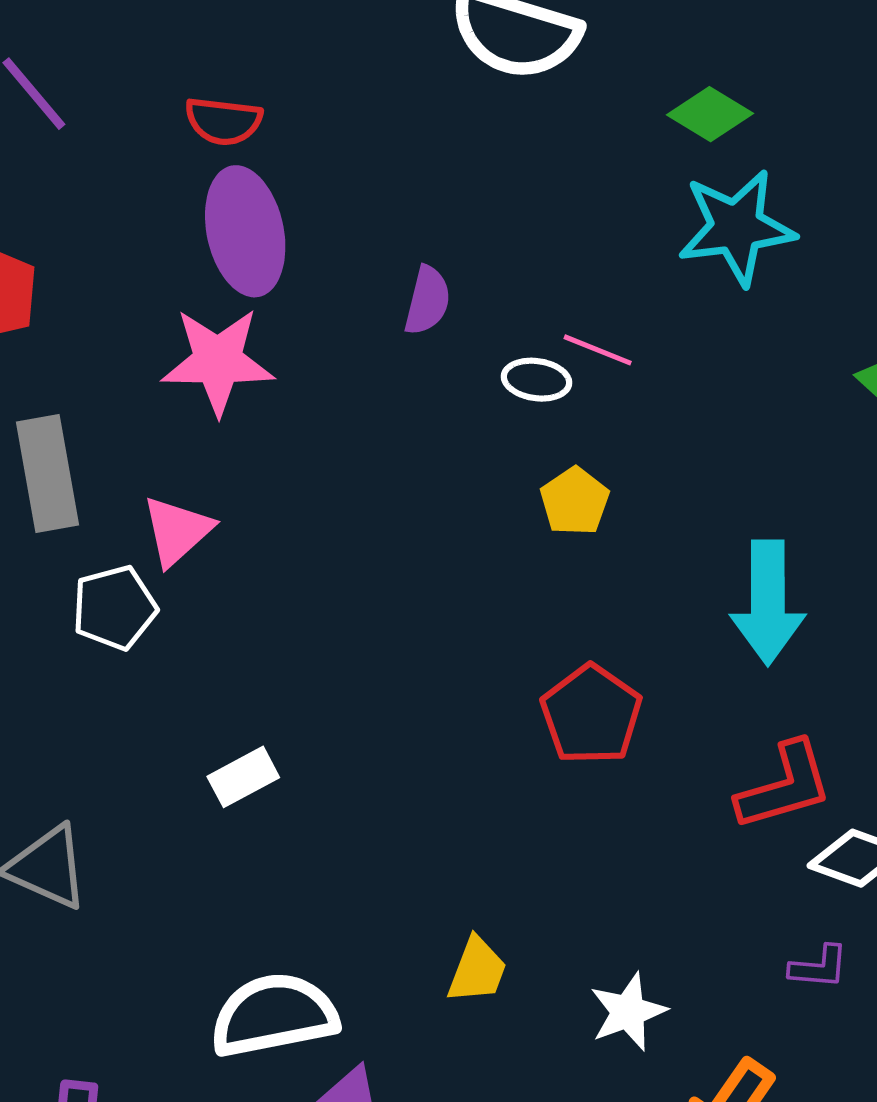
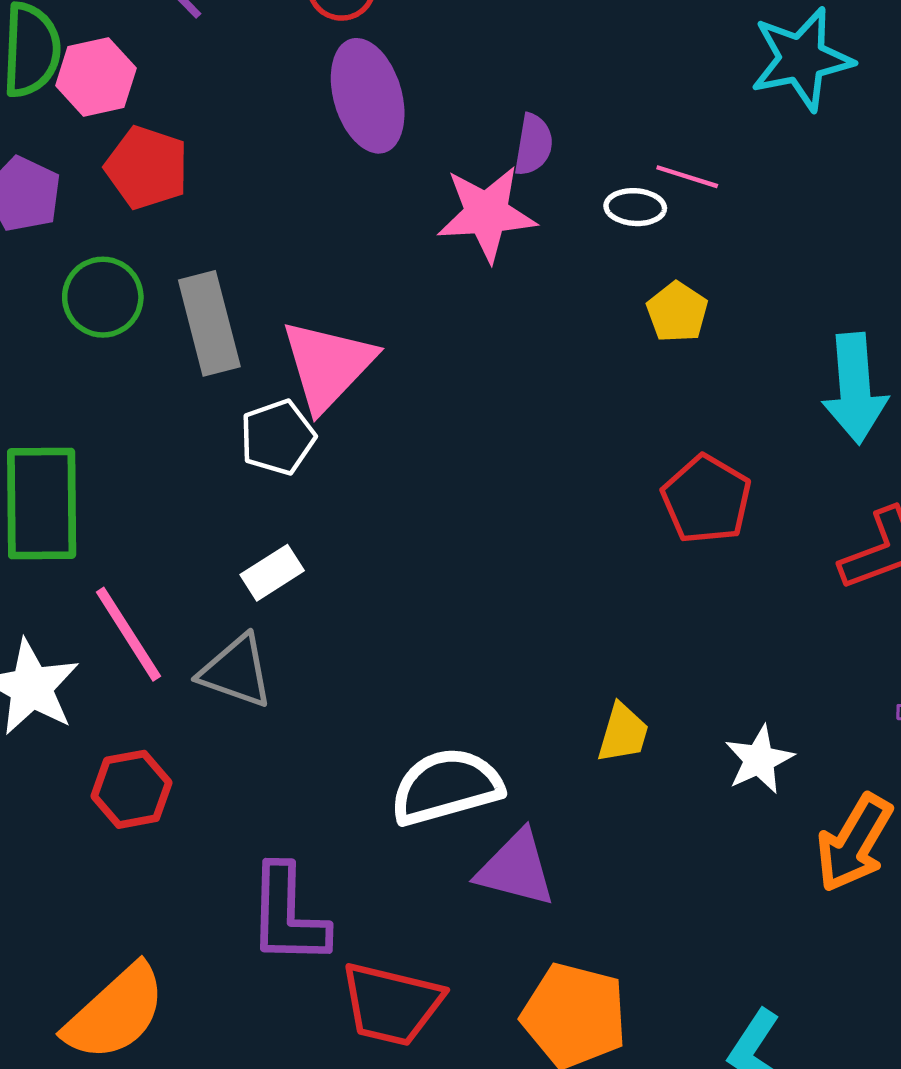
pink star: (218, 361) -> (487, 214), moved
pink triangle: (177, 531) -> (328, 365), size x1.5
white rectangle: (243, 777) -> (272, 573), moved

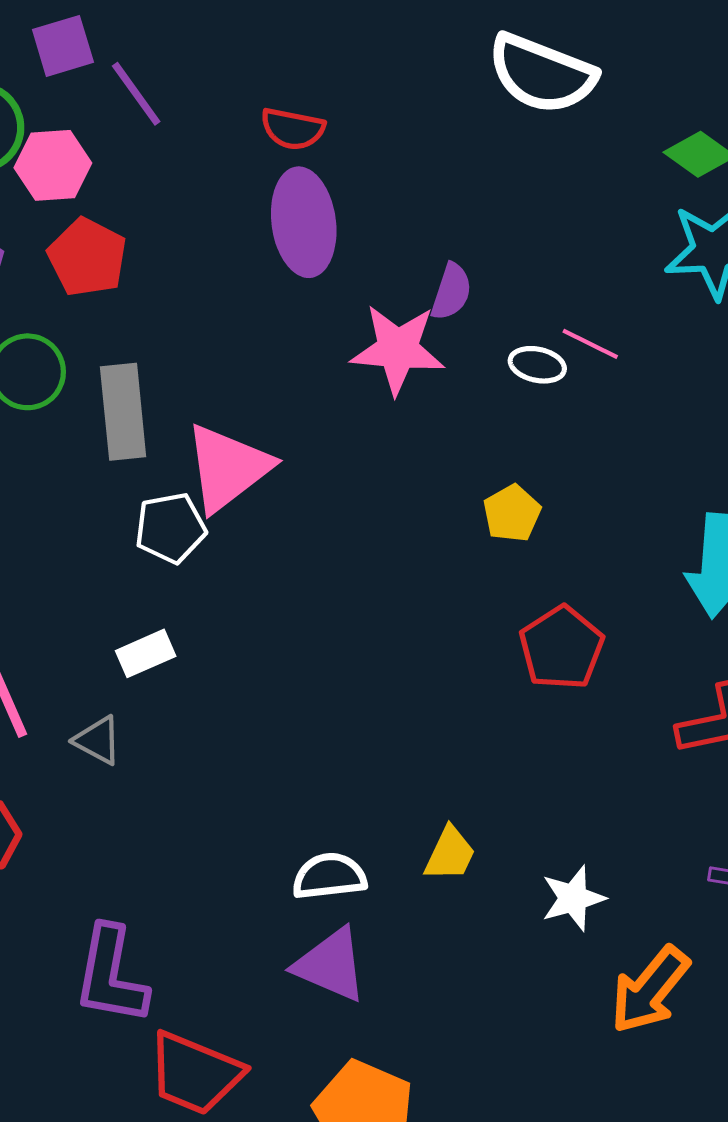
yellow pentagon: (677, 312) -> (512, 513), moved
gray triangle: (236, 671) -> (98, 740), size x0.7
white semicircle: (446, 787) -> (329, 876), moved, size x0.7

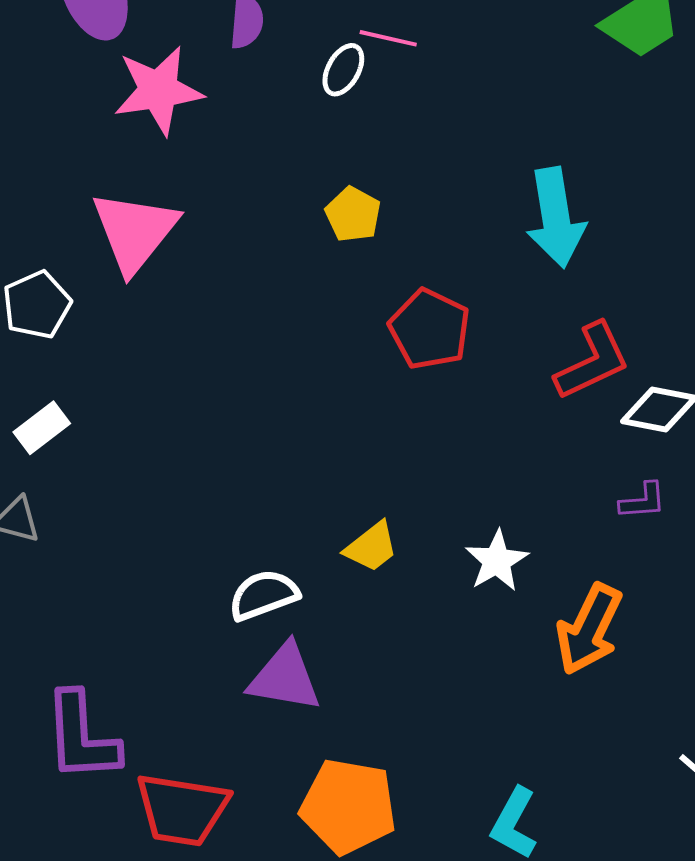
pink star: (398, 349) -> (158, 90), moved
white ellipse: (537, 365) -> (343, 70), turned -60
pink triangle: (228, 468) -> (135, 231), moved
yellow trapezoid: (450, 854) -> (371, 547), turned 40

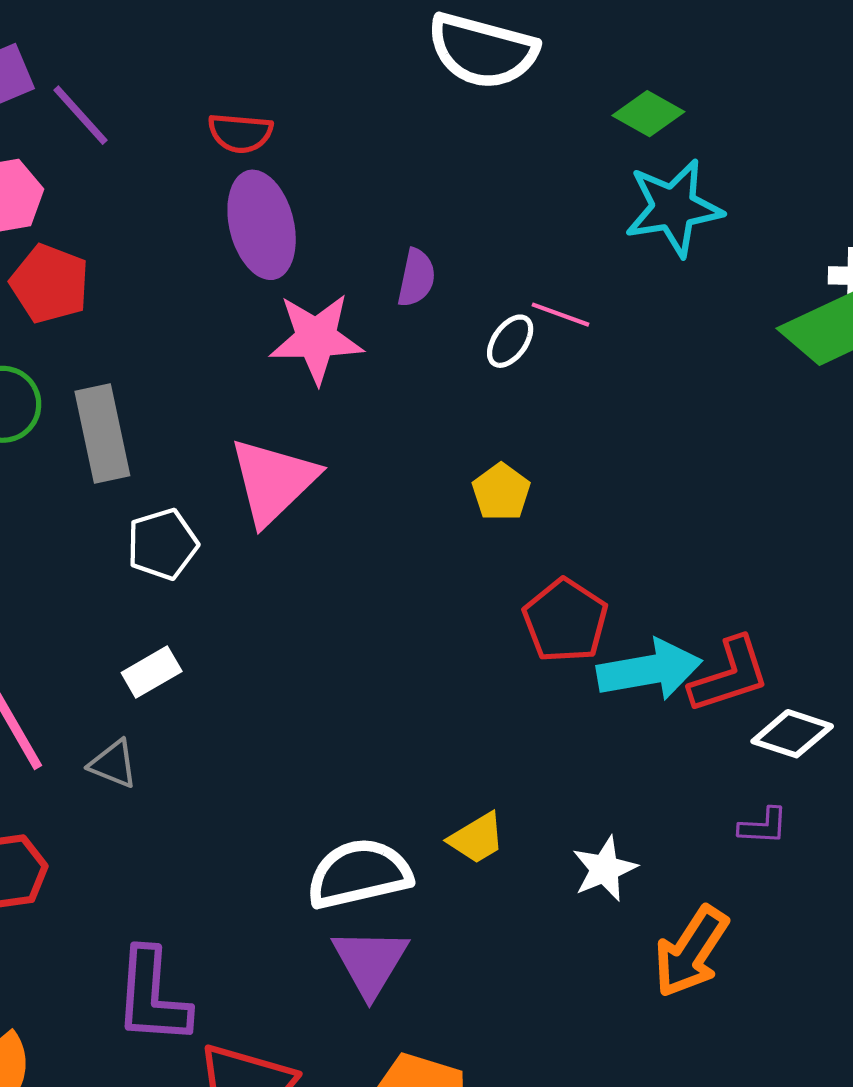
cyan arrow: (556, 218) -> (649, 670), moved, turned -98
white semicircle: (264, 595) -> (359, 874), size x1.4
purple triangle: (285, 678) -> (370, 962), turned 44

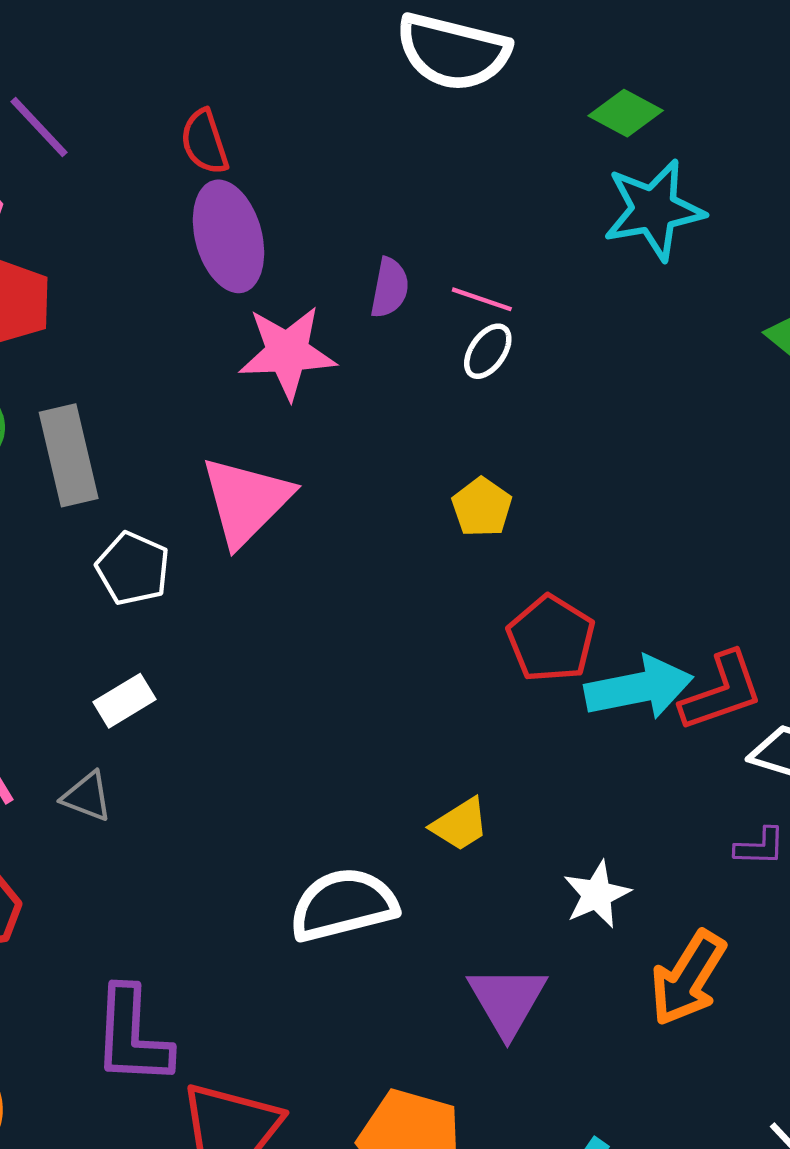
red semicircle: (240, 133) -> (205, 142), turned 68
pink line: (561, 315) -> (482, 299), moved
white pentagon: (162, 544) -> (133, 568), turned -30
yellow trapezoid: (477, 838) -> (460, 824), moved
purple triangle: (370, 962) -> (507, 1000), moved

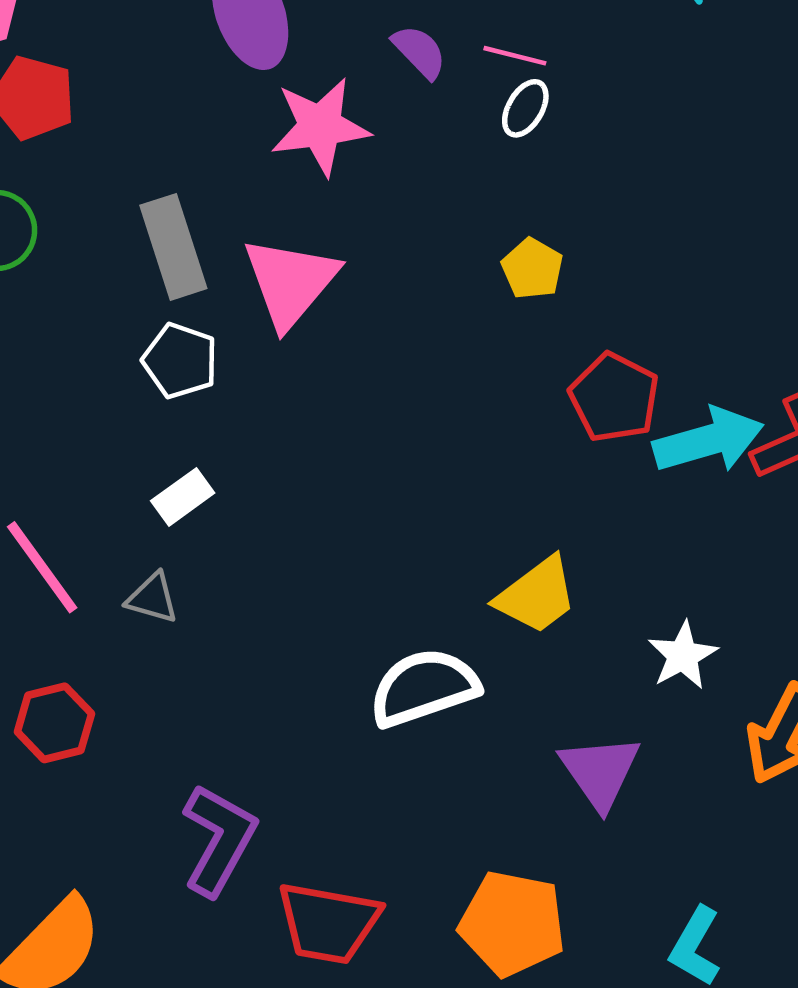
purple semicircle: (390, 288) -> (419, 52), turned -50
gray rectangle: (69, 455) -> (173, 247), moved
yellow trapezoid: (460, 824) -> (537, 595), size x1.4
purple L-shape: (132, 1036) -> (219, 840), turned -149

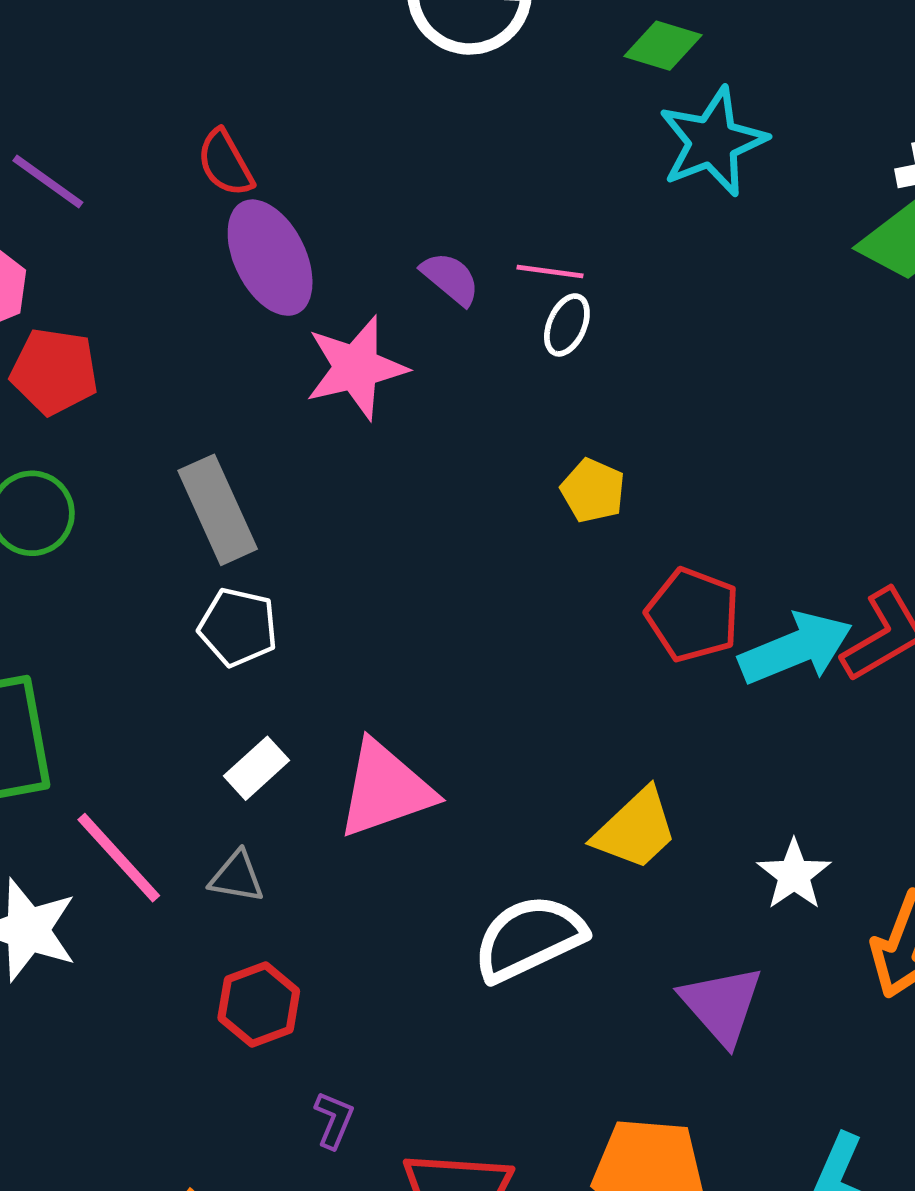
pink triangle: (290, 282) -> (385, 789), moved, turned 37
red hexagon: (54, 723) -> (259, 1004), moved
purple L-shape: (219, 840) -> (334, 1120), size x0.5

